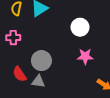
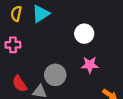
gray circle: (41, 61) -> (55, 75), moved

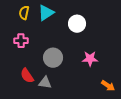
white circle: (84, 34) -> (77, 24), moved
gray circle: (55, 75) -> (53, 58), moved

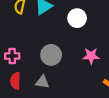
pink cross: (21, 41) -> (12, 56), moved
red semicircle: (27, 76) -> (15, 81), moved, turned 35

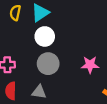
white circle: (77, 18) -> (45, 36), moved

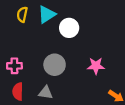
white circle: (45, 36) -> (69, 28), moved

